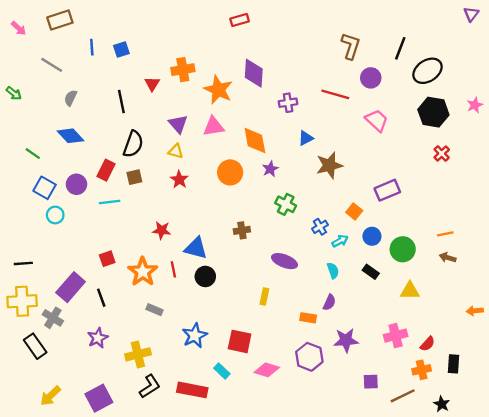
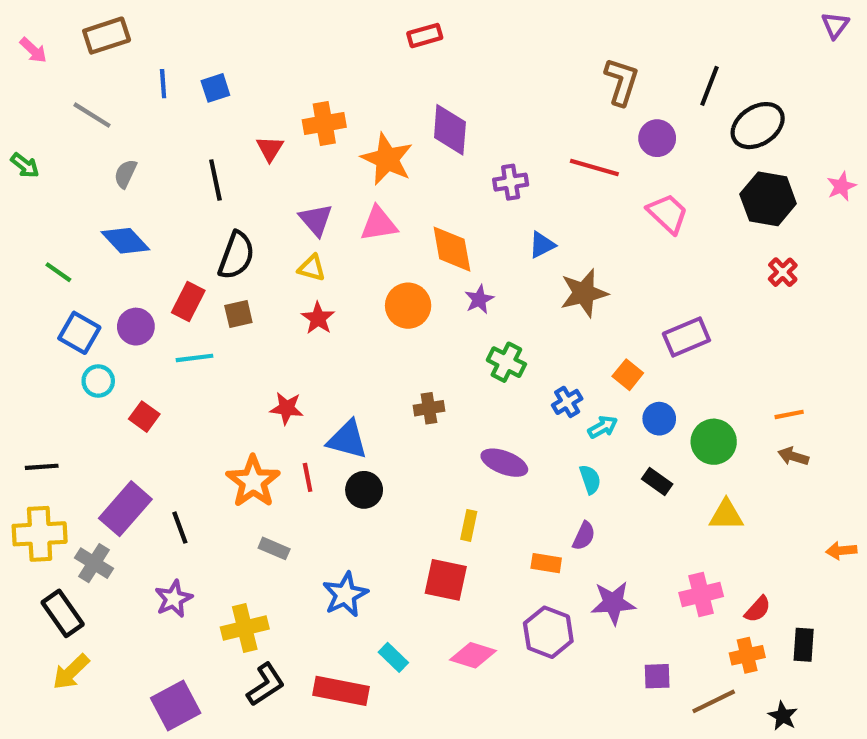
red square: (107, 259) -> (144, 417), moved, turned -35
red square: (240, 341) -> (446, 580), moved
yellow arrow: (50, 396) -> (71, 672), moved

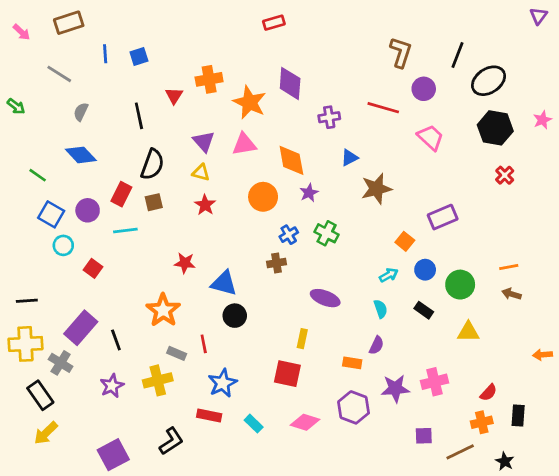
blue cross: (567, 402) -> (289, 235), moved
red line: (308, 477) -> (204, 344), moved
pink cross: (701, 595) -> (435, 382), moved
yellow cross: (245, 628) -> (158, 380), moved
red rectangle: (341, 691) -> (209, 415), moved, size x0.7

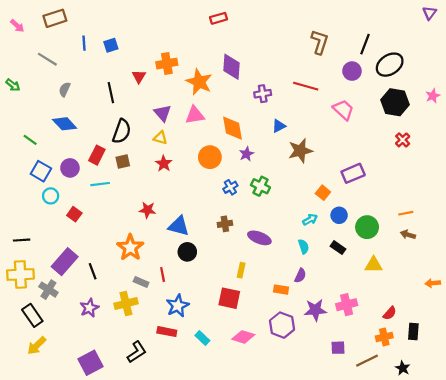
purple circle: (424, 89) -> (352, 71), moved
brown cross: (277, 263) -> (225, 224), moved

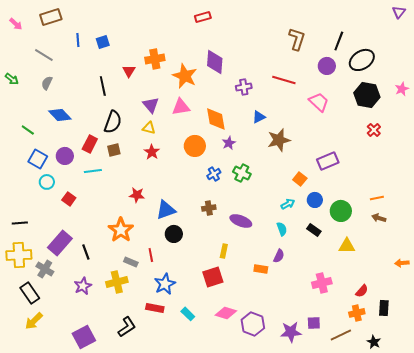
gray semicircle: (65, 89) -> (47, 83), moved
blue triangle: (179, 226) -> (166, 210), turned -35
red square: (229, 298) -> (213, 277), turned -30
purple star: (315, 310) -> (291, 332), moved
purple hexagon: (282, 325) -> (253, 324), moved

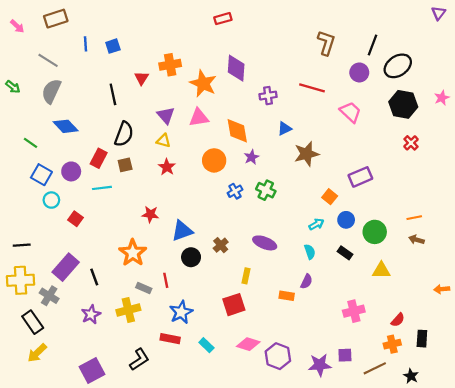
gray semicircle: (47, 83) -> (51, 91), size x1.6
brown cross: (209, 208) -> (221, 245), moved, turned -32

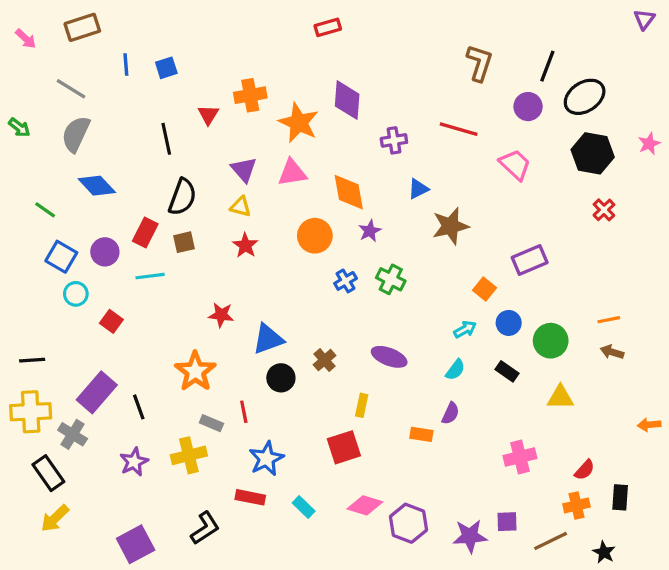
cyan semicircle: (310, 252) -> (455, 370), turned 56

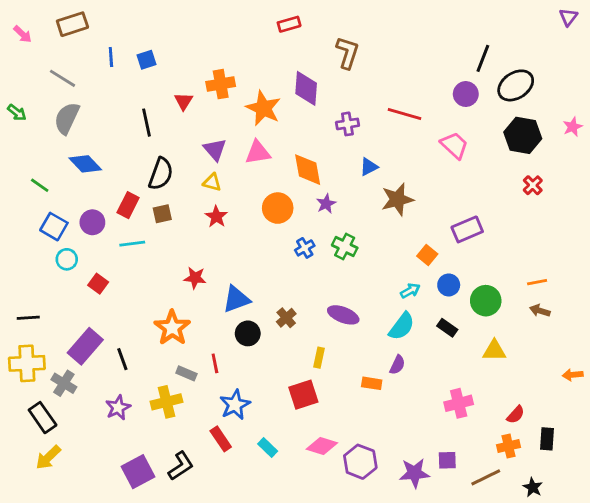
brown L-shape: (480, 63) -> (347, 53), moved
cyan semicircle: (455, 370) -> (402, 326), size x1.5
red rectangle: (250, 497) -> (221, 439), turned 45
purple square: (136, 544) -> (138, 472), moved

